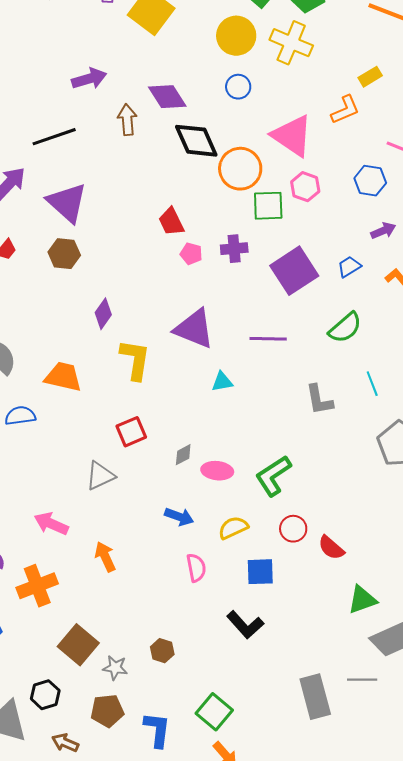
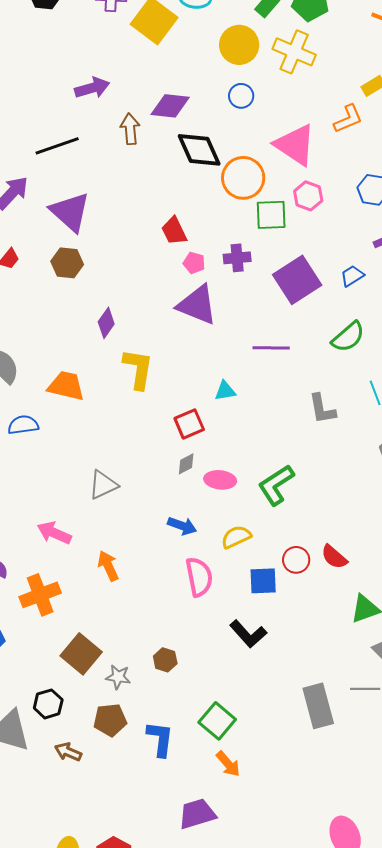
purple diamond: (167, 97) -> (170, 106), turned -51
purple triangle: (194, 329) -> (197, 305), moved
red square: (131, 432) -> (189, 424), moved
red circle: (293, 529) -> (296, 560), moved
pink semicircle: (196, 568) -> (199, 577), size x1.4

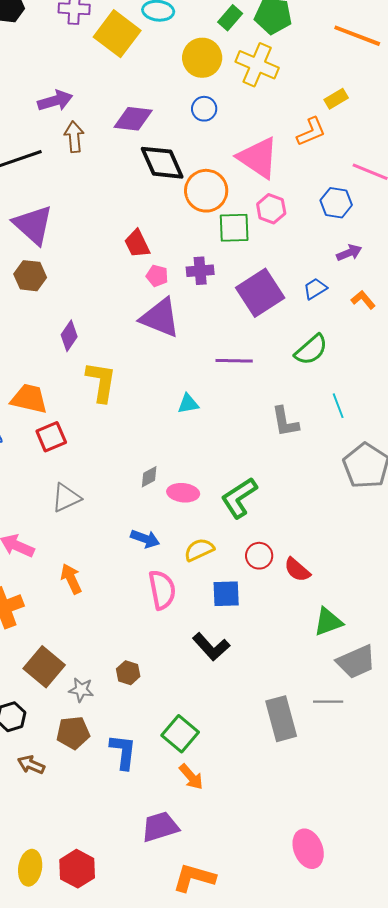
brown arrow: (130, 129) -> (74, 137), moved
red square: (189, 424) -> (51, 437), moved
red circle: (296, 560) -> (259, 556), moved

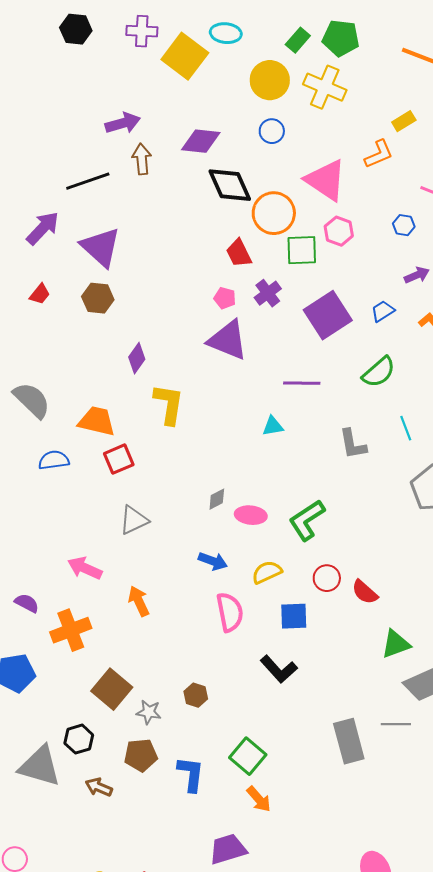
blue hexagon: (336, 203) -> (404, 225), size x0.7
red trapezoid: (137, 244) -> (239, 253), moved
purple cross: (200, 271) -> (268, 293), turned -32
cyan triangle: (188, 404) -> (273, 426), moved

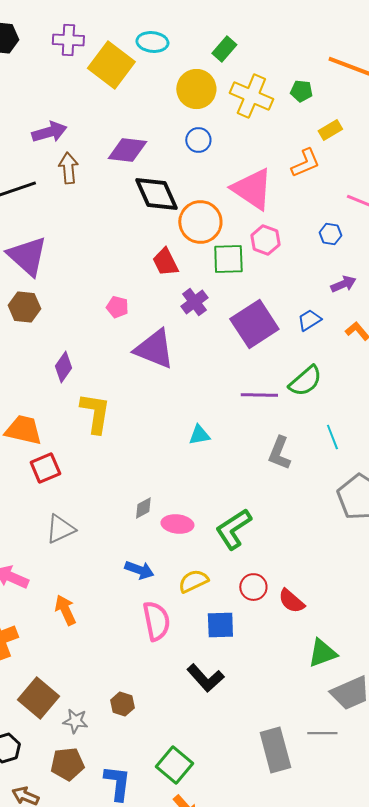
green pentagon: (341, 38) -> (301, 91), moved, size x0.6
pink pentagon: (225, 298) -> (117, 307), moved
purple line: (302, 383) -> (259, 395), moved
gray L-shape: (353, 444) -> (279, 453), turned 32

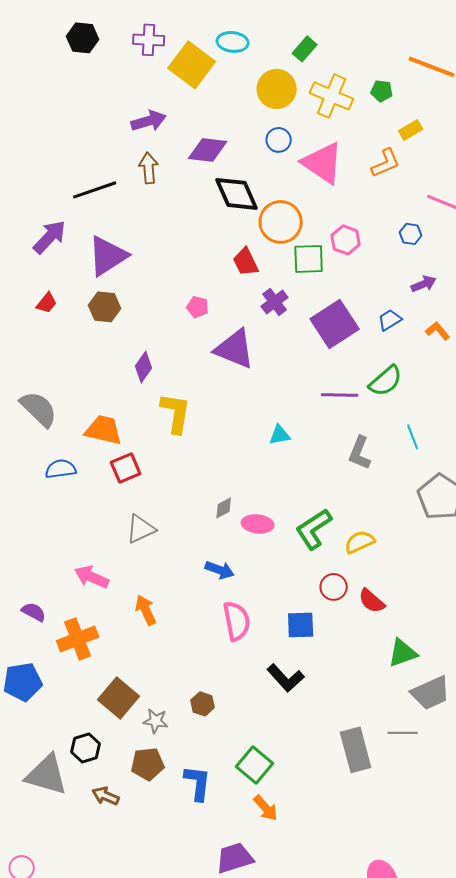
purple arrow: (49, 132) -> (149, 121), moved
pink triangle: (252, 189) -> (323, 163), moved
purple triangle: (27, 256) -> (108, 256), turned 45
yellow semicircle: (193, 581) -> (360, 542), moved

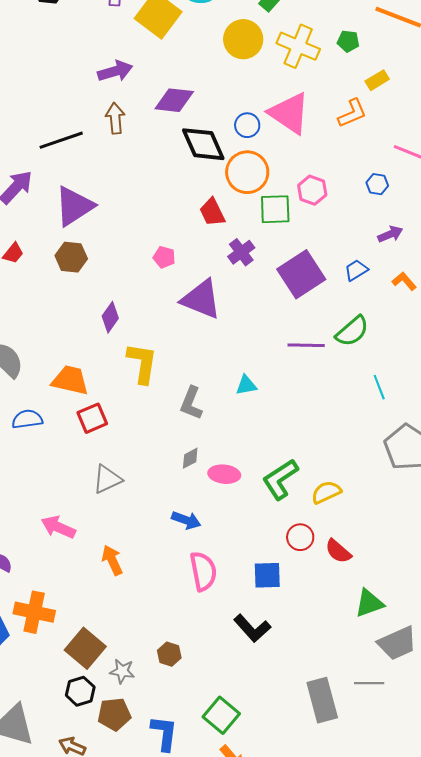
blue circle: (279, 140) -> (247, 125), moved
gray L-shape: (360, 453) -> (191, 403), moved
orange cross: (78, 639) -> (34, 612), moved, turned 33
black hexagon: (86, 748) -> (80, 691), moved

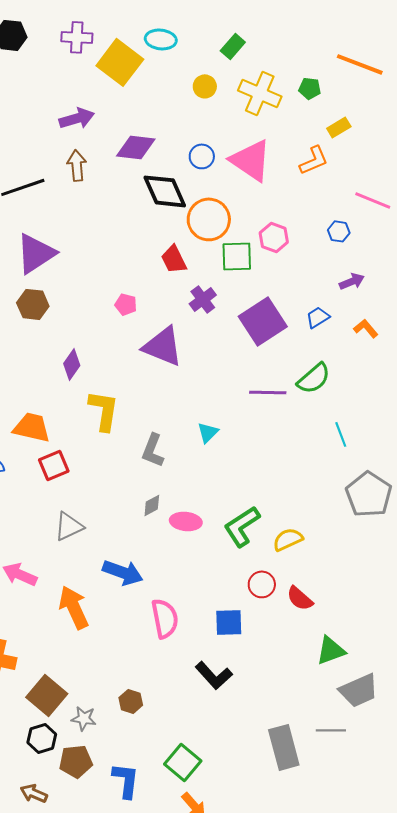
yellow circle: (243, 39) -> (205, 86), size x0.6
blue circle: (247, 125) -> (202, 156), moved
cyan triangle: (246, 385) -> (208, 432), turned -35
blue arrow: (186, 520) -> (123, 572), moved, size x1.4
orange arrow: (112, 560) -> (74, 607), size x1.4

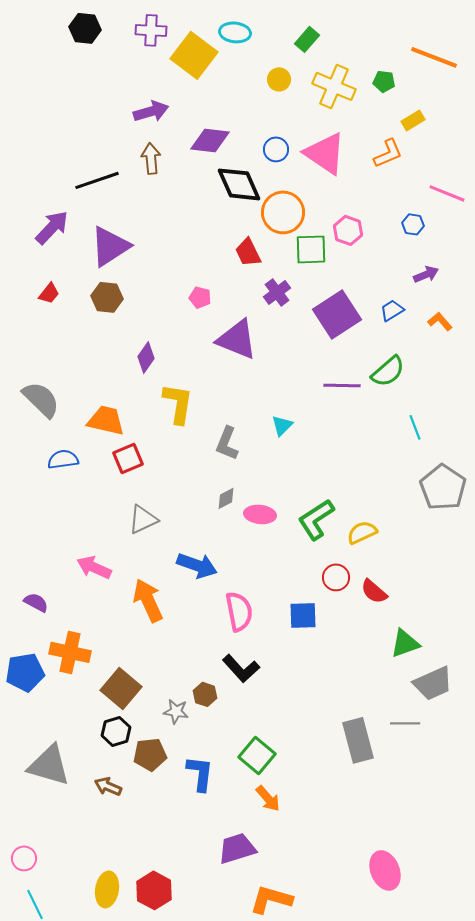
black L-shape: (214, 675) -> (241, 668), moved
gray star: (84, 718) -> (176, 711), moved

